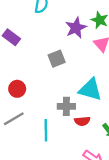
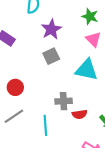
purple star: (76, 28) -> (51, 29), moved
cyan triangle: (90, 90) -> (87, 70), moved

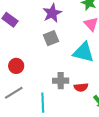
red semicircle: (80, 114) -> (81, 87), moved

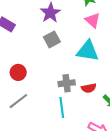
cyan line: (43, 103) -> (62, 107), moved

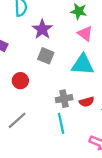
gray square: (52, 39) -> (46, 56), turned -35
red circle: (18, 72) -> (20, 81), moved

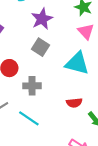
gray cross: (64, 99) -> (32, 86), moved
cyan line: (61, 123) -> (29, 118), moved, turned -54

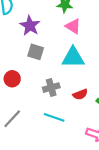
gray cross: (32, 86) -> (51, 88), moved
cyan line: (29, 118) -> (54, 117), moved

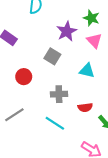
purple star: (30, 26) -> (67, 31), moved
cyan triangle: (73, 58) -> (87, 71), size x0.7

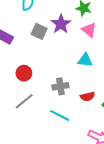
gray square: (52, 56) -> (39, 31), moved
gray line: (14, 115) -> (24, 101), moved

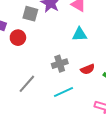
red circle: (24, 73) -> (18, 38), moved
cyan line: (60, 115) -> (64, 92), turned -42

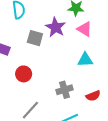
red circle: (18, 38) -> (24, 74), moved

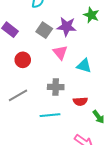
purple star: (56, 27) -> (67, 27), turned 30
pink triangle: (85, 29) -> (60, 52), moved

